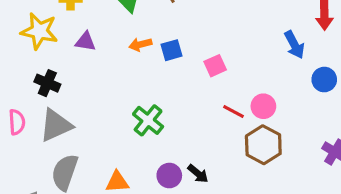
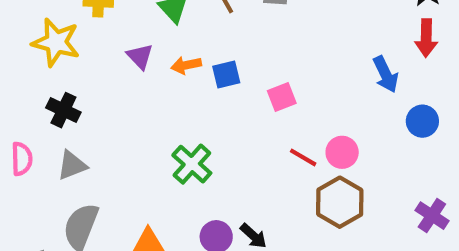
purple triangle: (85, 41) -> (140, 56), moved, turned 35
gray triangle: (56, 125) -> (72, 165), size x0.7

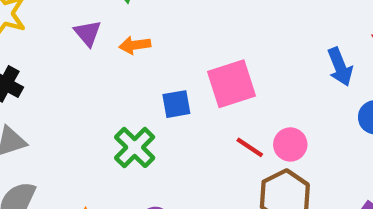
blue square: (226, 74) -> (176, 104), moved
pink square: (282, 97) -> (232, 84), size x1.6

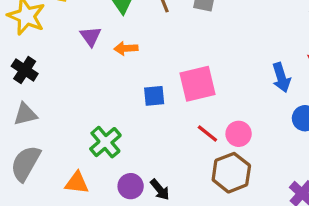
green cross: (135, 147) -> (105, 142), moved

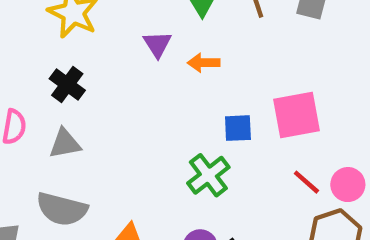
green cross: (105, 142) -> (208, 175), moved
gray semicircle: (26, 163) -> (62, 209), turned -108

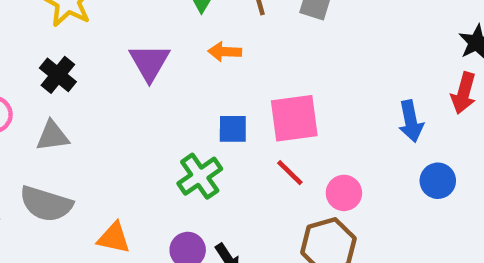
purple triangle: (157, 44) -> (149, 62), moved, size x1.4
orange arrow: (204, 63) -> (225, 52), moved
red line: (306, 182) -> (290, 173), moved

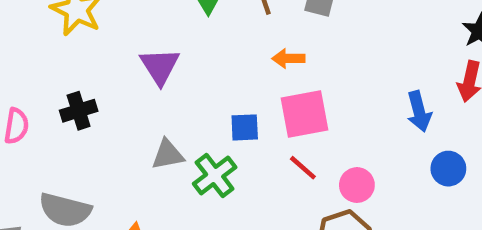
orange arrow: (225, 52) -> (288, 58), moved
black cross: (58, 75) -> (79, 111), moved, turned 36
gray triangle: (52, 136) -> (168, 155), moved

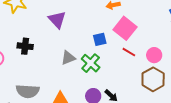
black cross: (79, 111) -> (25, 46), turned 35
pink square: (304, 114) -> (125, 28), turned -30

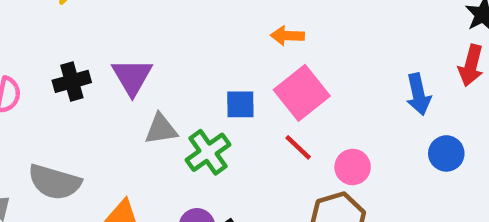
purple triangle: (57, 20) -> (132, 77), moved
black cross: (25, 46) -> (72, 81), turned -35

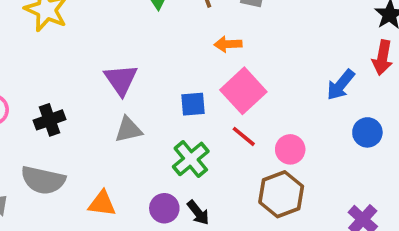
purple triangle: (132, 77) -> (121, 80), moved
black cross: (72, 81) -> (50, 120), moved
blue arrow: (418, 94) -> (341, 85), turned 56
green cross: (208, 152) -> (191, 159), moved

